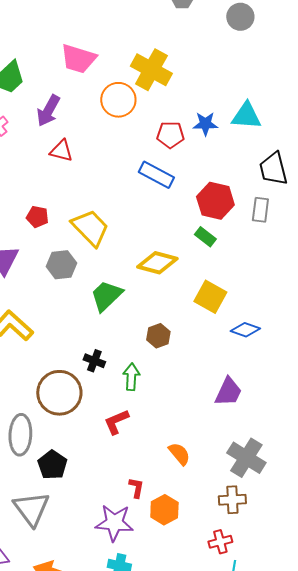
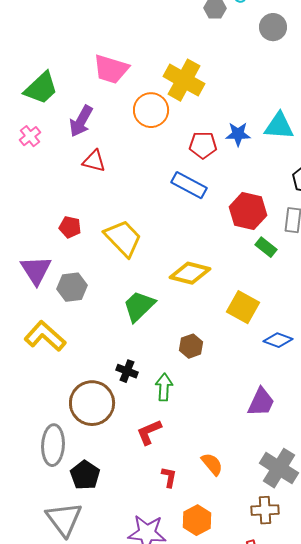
green rectangle: (205, 237) -> (266, 247), moved
gray hexagon: (61, 265) -> (72, 287), moved
red L-shape: (136, 488) -> (169, 477), moved

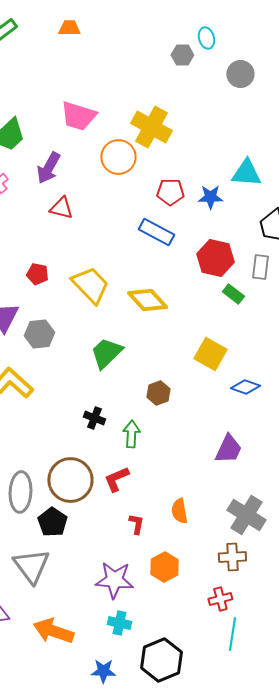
blue star: (238, 134) -> (210, 197), moved
yellow diamond: (190, 273) -> (147, 300), moved, turned 33
brown circle: (92, 403) -> (70, 480), moved
orange semicircle: (212, 464) -> (179, 511), turned -150

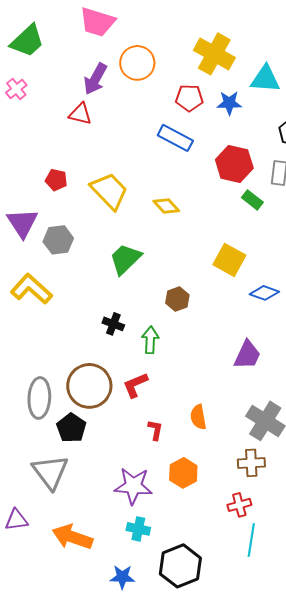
yellow cross: (151, 127) -> (214, 54), moved
purple arrow: (48, 168) -> (95, 79), moved
yellow diamond: (147, 300) -> (166, 206), size x0.7

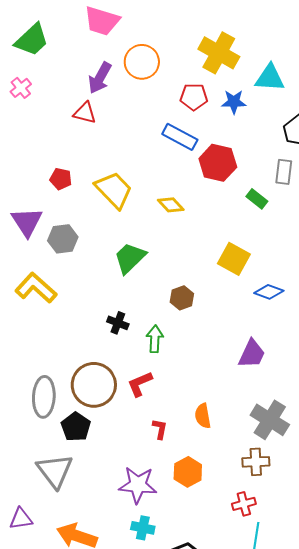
red hexagon: (234, 164) -> (218, 163), moved

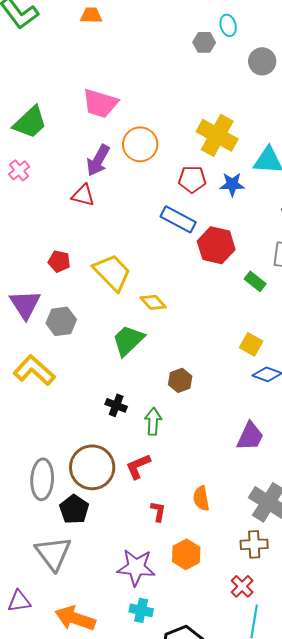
yellow diamond: (171, 205) -> (153, 302), moved
yellow square: (234, 259) -> (251, 344), moved, size x0.7
red cross: (244, 504) -> (242, 586), turned -30

